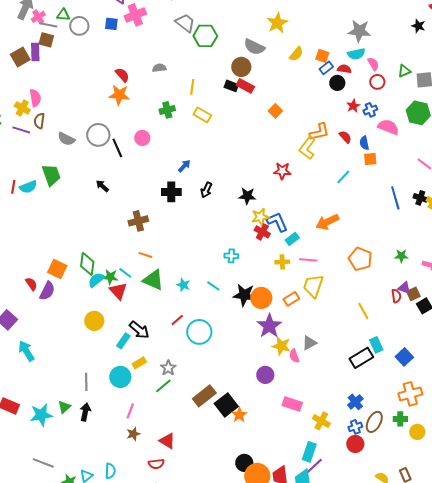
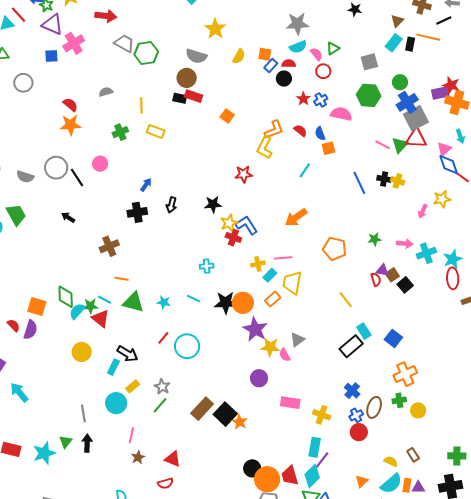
gray circle: (79, 26) -> (23, 83), moved
green triangle: (404, 71) -> (333, 48), moved
cyan rectangle: (292, 239) -> (270, 275), moved

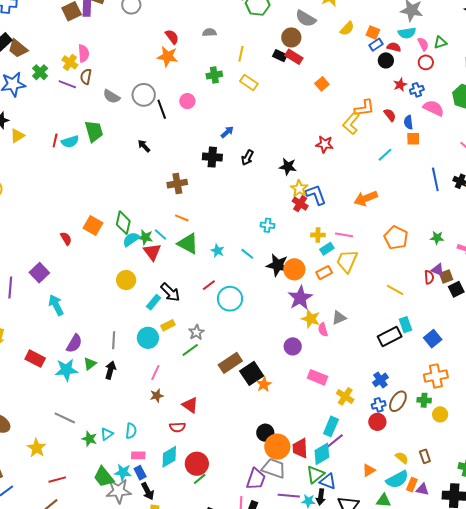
yellow star: (229, 223) -> (299, 188), turned -30
yellow line: (346, 300) -> (395, 290), turned -36
purple semicircle: (30, 330) -> (74, 343), moved

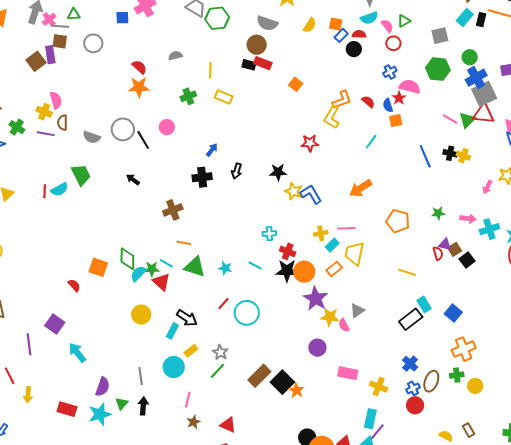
red star: (400, 85) -> (399, 98), moved
red cross: (300, 204) -> (288, 251), moved

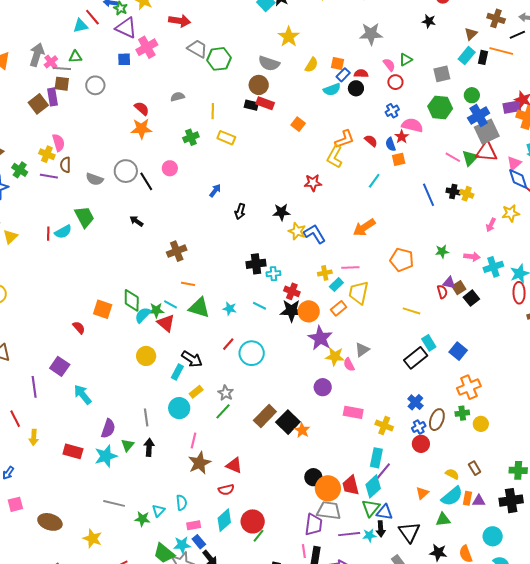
cyan semicircle: (369, 18) -> (332, 89), moved
black cross: (202, 177) -> (256, 264), moved
brown star: (193, 422) -> (200, 463), size x1.6

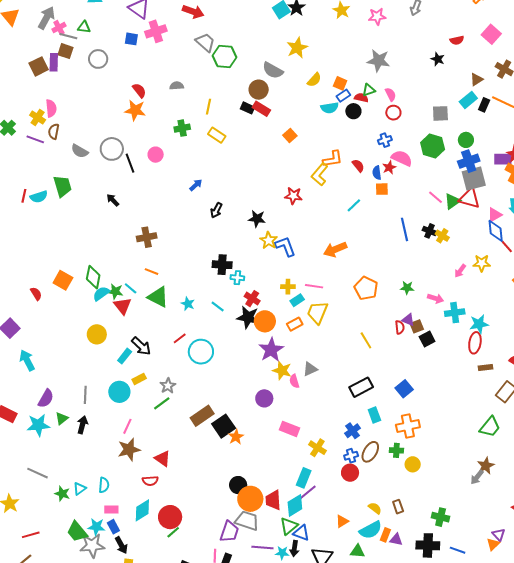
green triangle: (406, 60) -> (369, 90), moved
yellow line: (411, 311) -> (366, 340), turned 30
cyan rectangle: (429, 343) -> (374, 415), moved

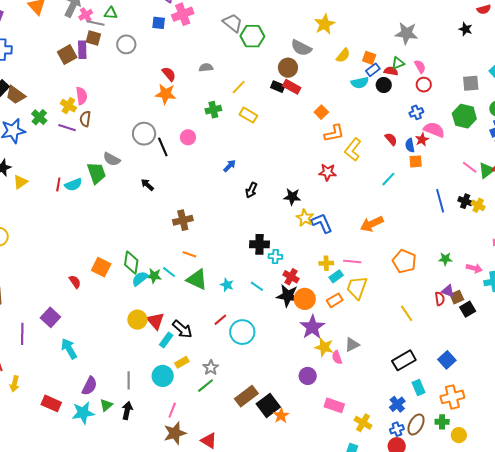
yellow line: (208, 107) -> (239, 87), turned 35
gray semicircle: (80, 151) -> (112, 159), moved
orange L-shape: (333, 159) -> (334, 133), moved
red triangle: (123, 306) -> (155, 321), moved

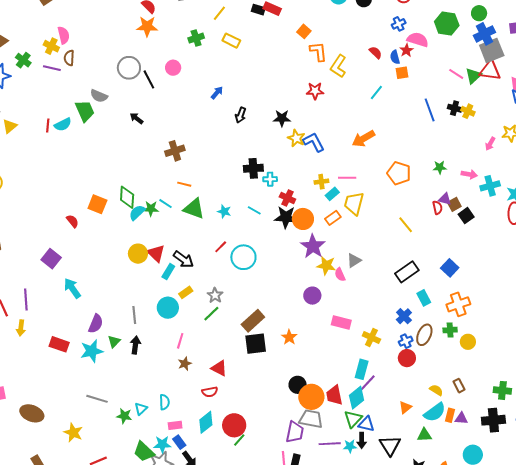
orange L-shape: (334, 133) -> (318, 52), turned -80
purple line: (22, 334) -> (26, 300), moved
black square: (268, 405) -> (256, 344), moved, turned 35
brown star: (175, 433) -> (185, 364), size x0.6

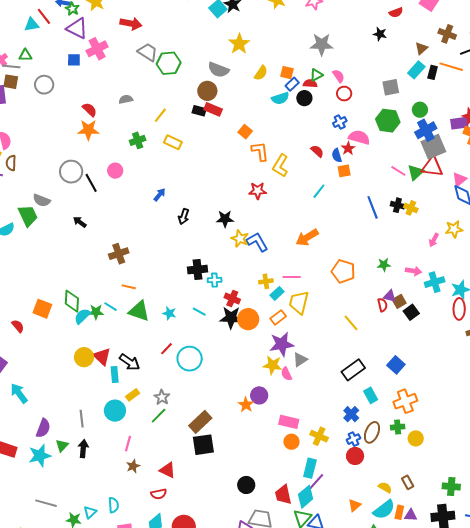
purple star: (313, 246) -> (282, 344), moved, turned 30
cyan rectangle: (168, 272) -> (115, 374), turned -35
orange star: (289, 337) -> (246, 405), moved
orange circle: (311, 397) -> (291, 442), moved, size x0.6

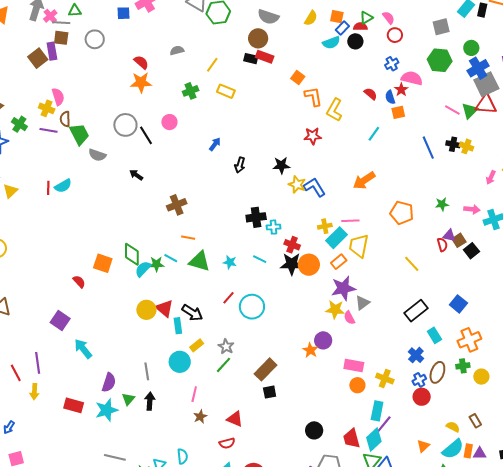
green trapezoid: (28, 216) -> (79, 134), moved
cyan rectangle: (277, 293) -> (336, 238), size x1.5
black square: (203, 445) -> (270, 392), size x0.6

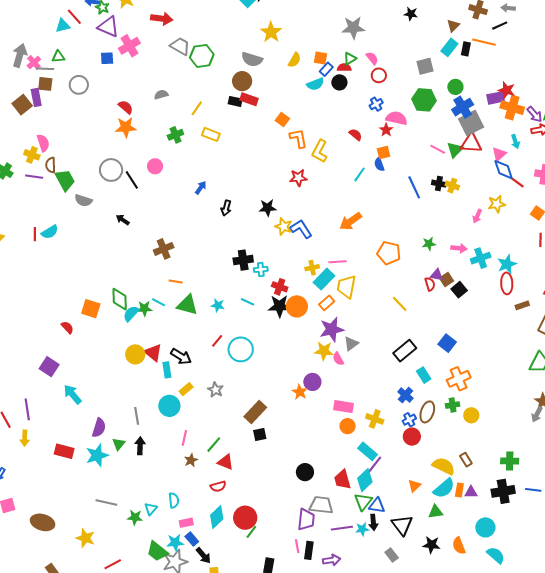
blue semicircle: (390, 97) -> (379, 164), moved
green line: (224, 365) -> (214, 445), moved
cyan rectangle: (377, 411) -> (368, 451), turned -60
yellow semicircle: (453, 427) -> (444, 466), size x1.6

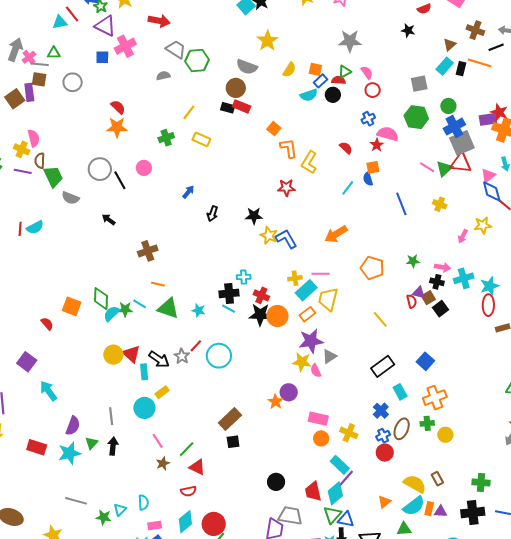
gray semicircle: (161, 95) -> (163, 76), moved
black cross: (439, 184) -> (437, 282), moved
black cross: (243, 260) -> (229, 293), moved
gray star: (215, 390) -> (182, 356), moved
pink line: (184, 438) -> (158, 441), turned -49

